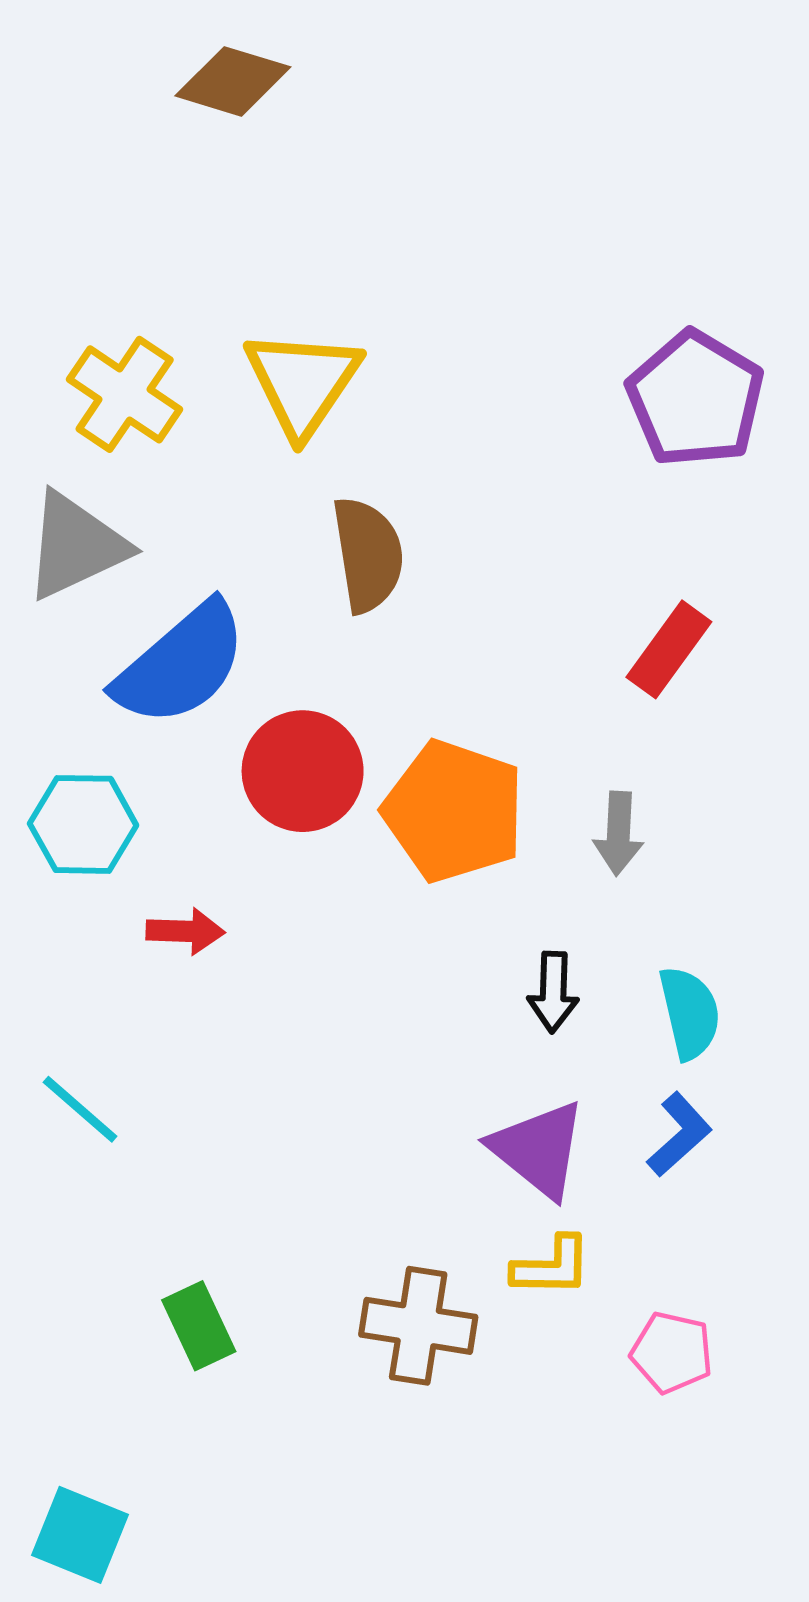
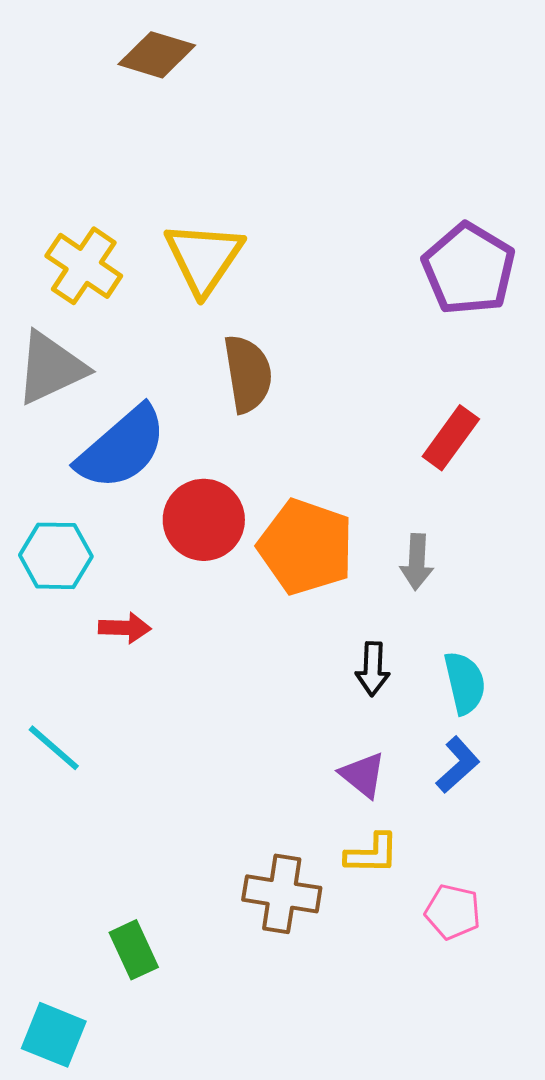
purple triangle: (538, 1149) -> (363, 775), size x0.7
green rectangle: (199, 1326) -> (134, 950), moved

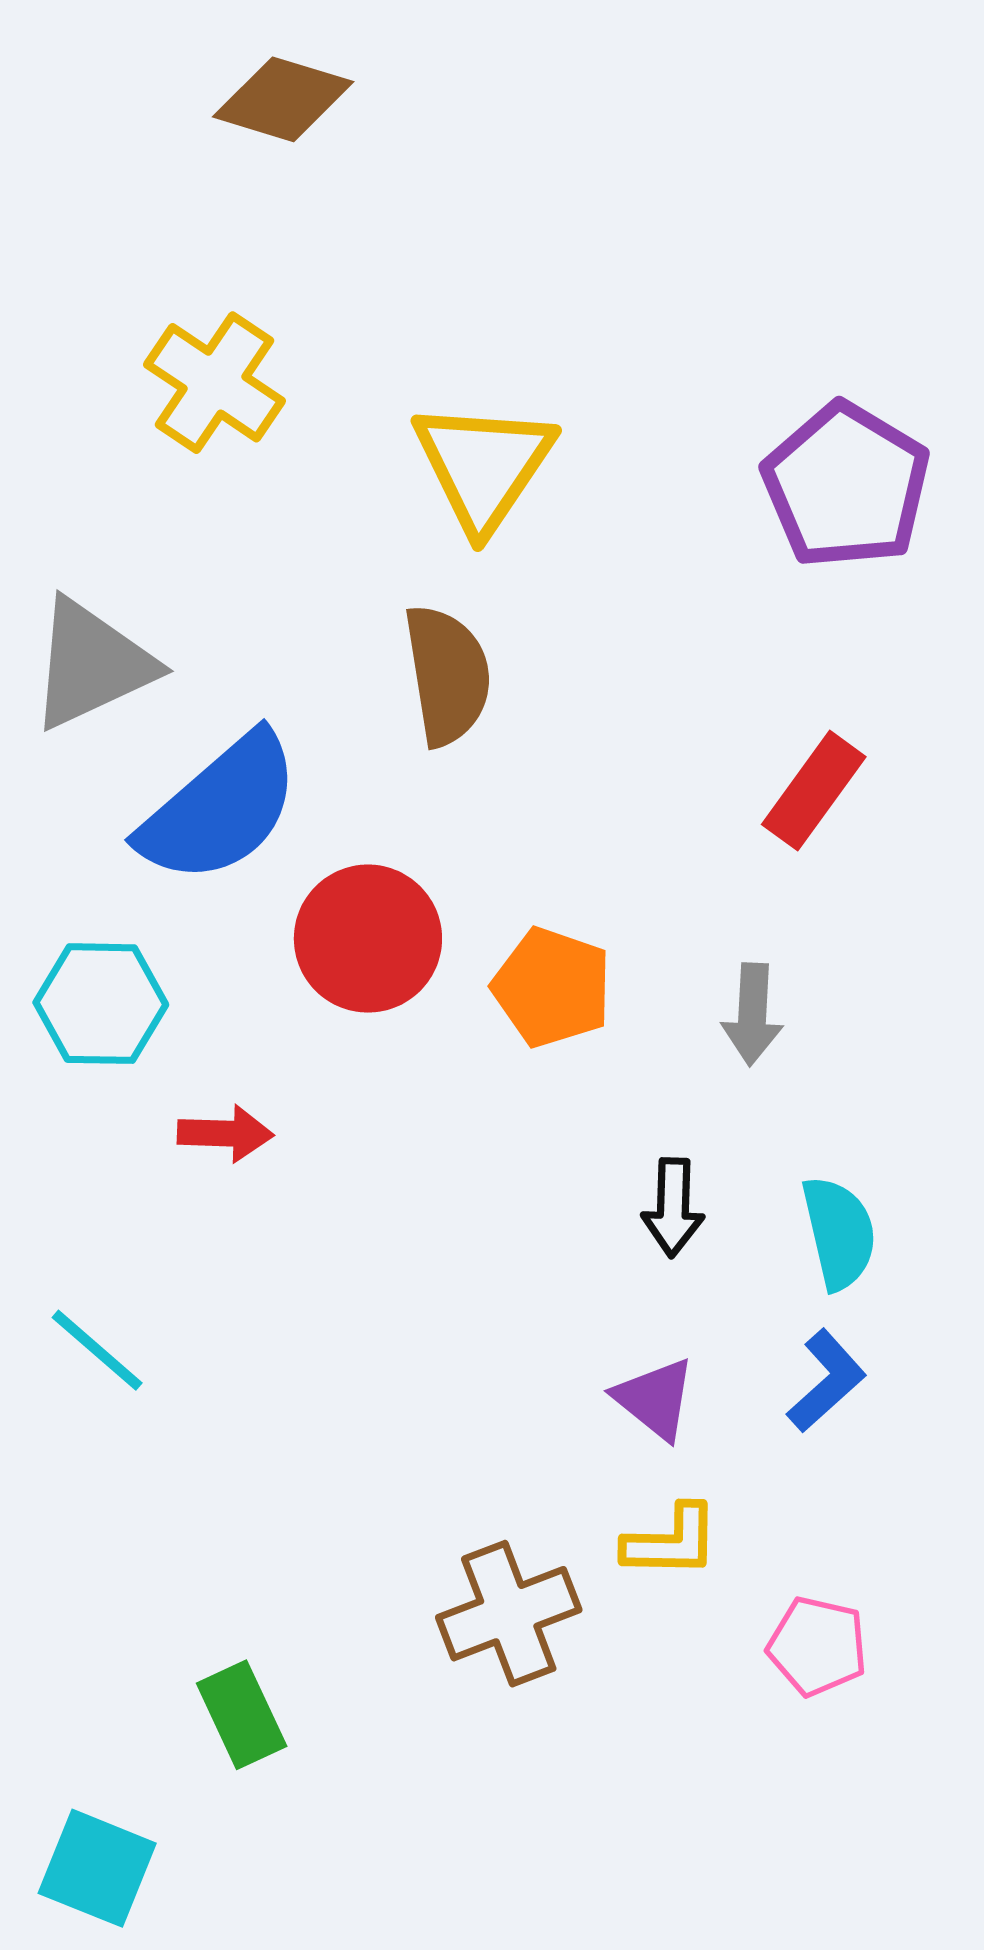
yellow triangle: (204, 258) -> (483, 466), moved
yellow cross: (84, 266) -> (214, 383), moved
orange pentagon: (306, 547) -> (552, 987), size x0.7
brown cross: (282, 894) -> (509, 1614), turned -30

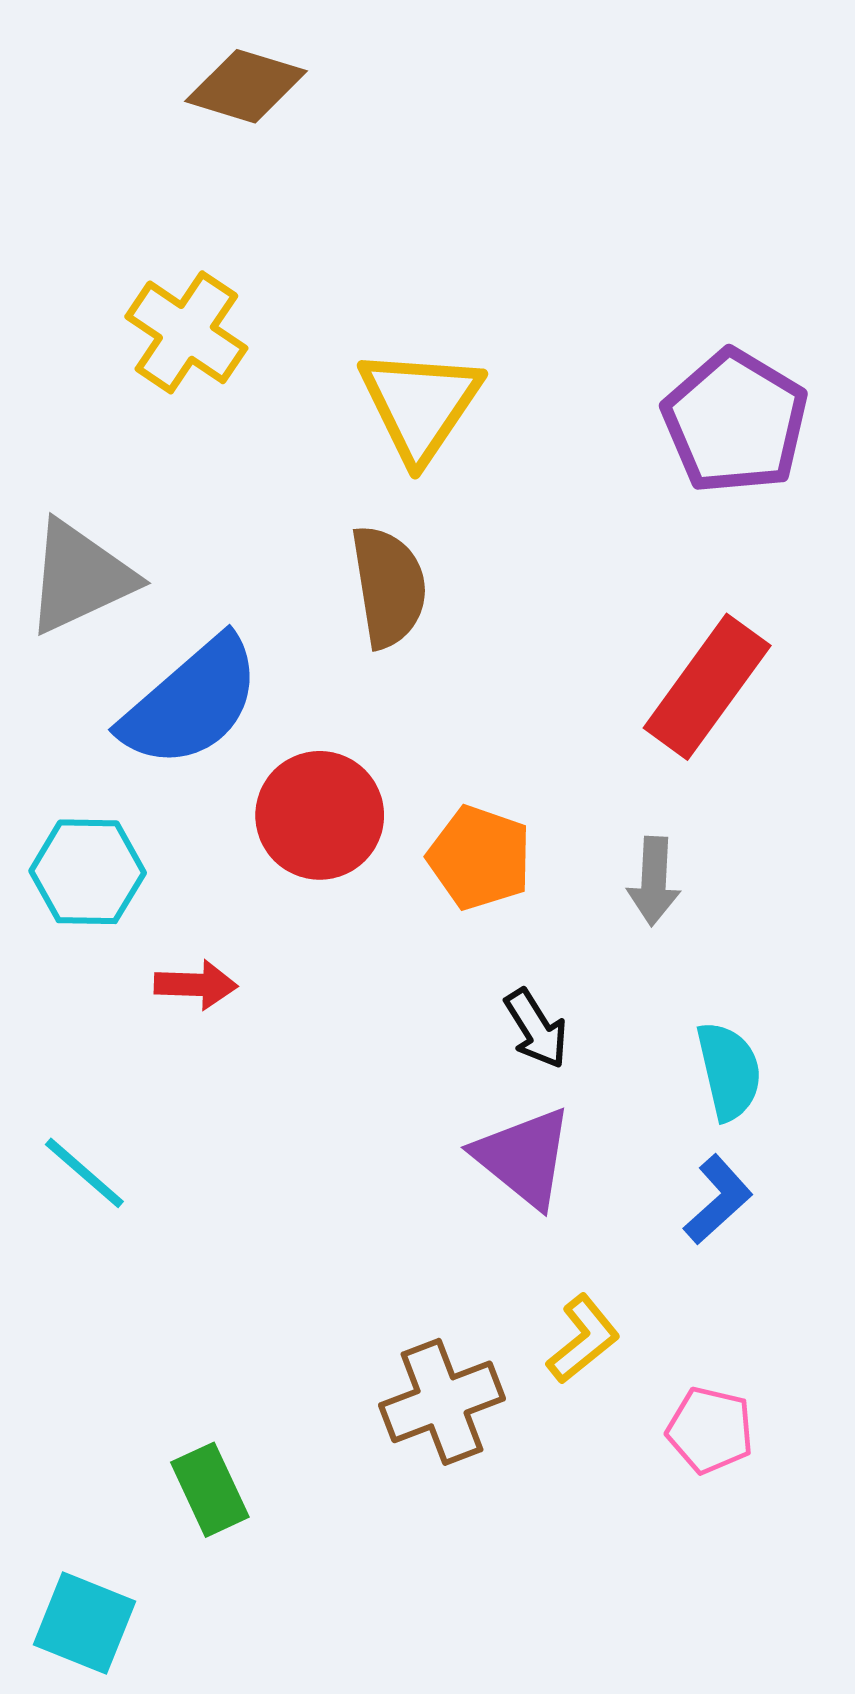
red rectangle: (814, 791) -> (707, 687), size x1.4
black arrow: (673, 1208) -> (536, 1029), moved, turned -34
purple triangle: (655, 1399) -> (524, 1157), moved, size x1.4
yellow L-shape: (671, 1541) -> (583, 1339), turned -40

